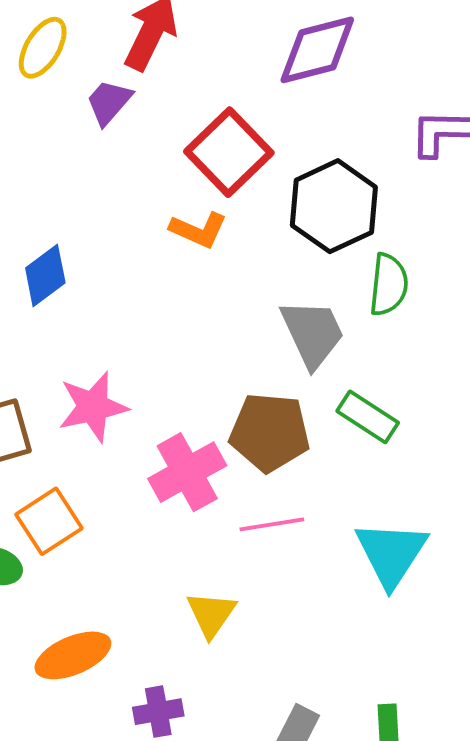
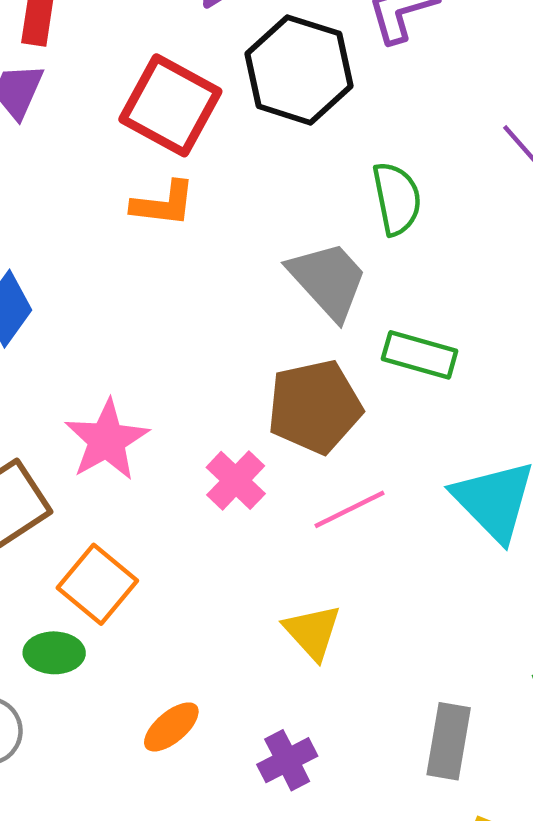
black hexagon: (334, 206) -> (299, 70), moved
pink cross: (187, 472) -> (236, 480), size x0.7
orange ellipse: (73, 655) -> (171, 727), size x0.7

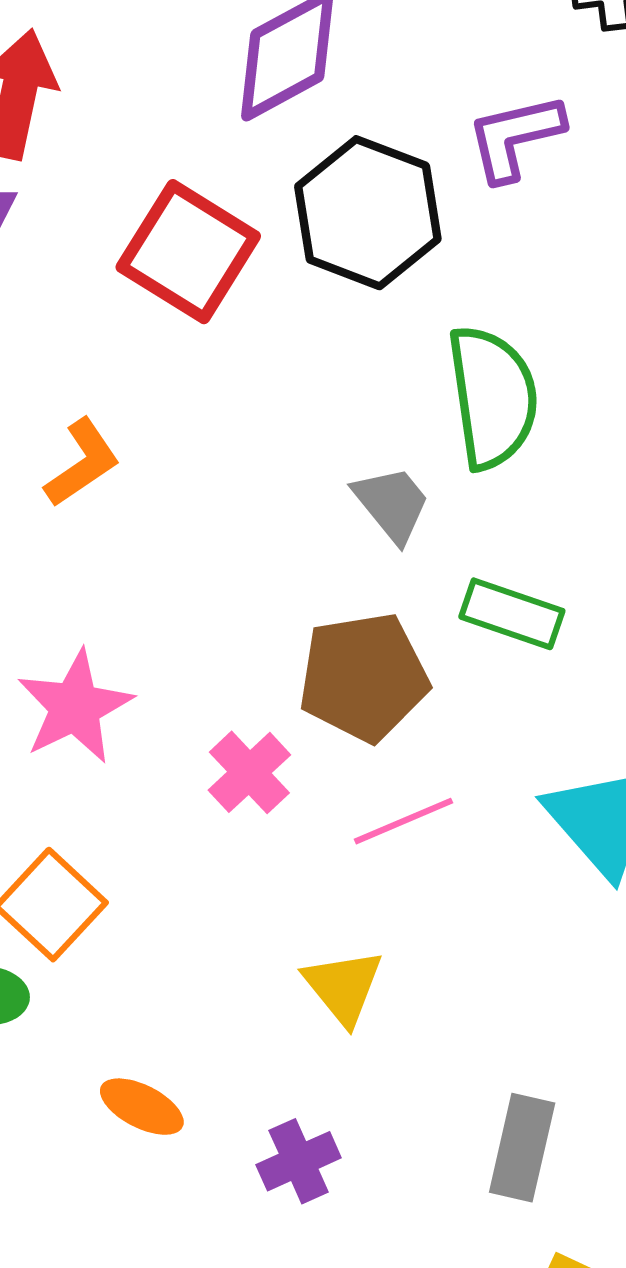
green semicircle: (397, 199) -> (492, 397), size x1.4
orange L-shape: (163, 204) -> (82, 463), moved, turned -44
gray trapezoid: (328, 280) -> (392, 504), size x0.7
orange ellipse: (171, 727) -> (142, 1107), turned 64

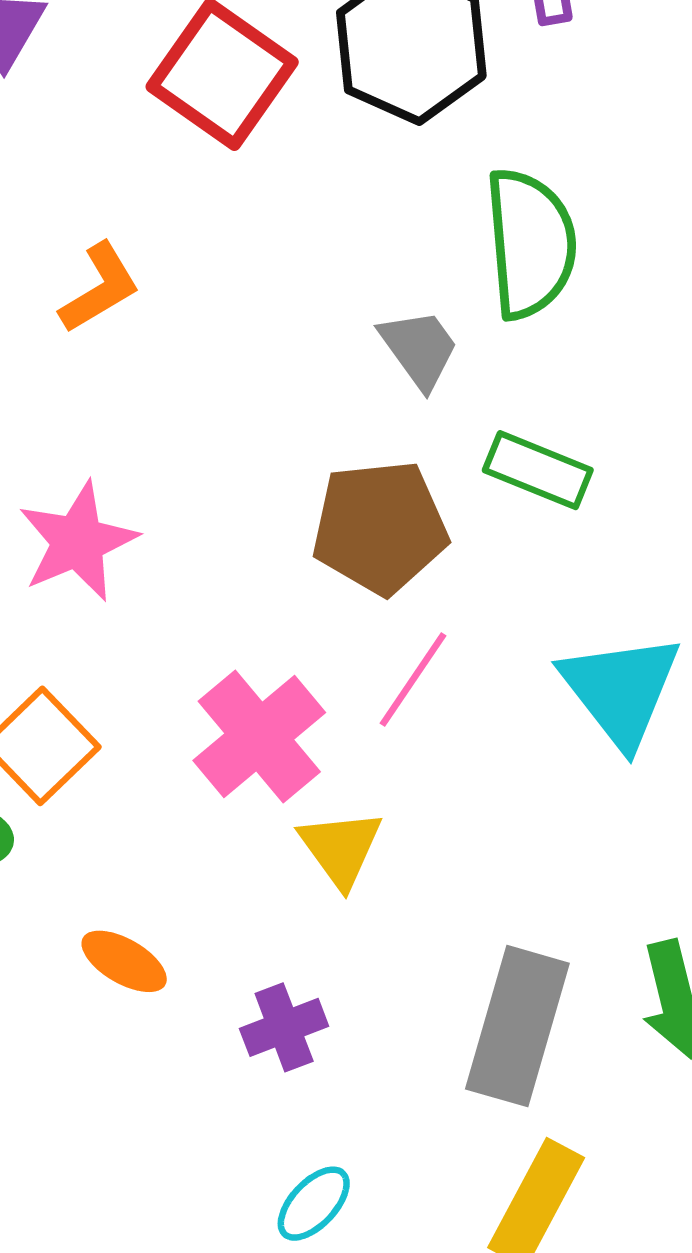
pink cross: (249, 772) -> (259, 736), moved, size x1.5
pink line: (403, 821) -> (413, 680), turned -36
gray rectangle: (522, 1148) -> (517, 1026), size x1.4

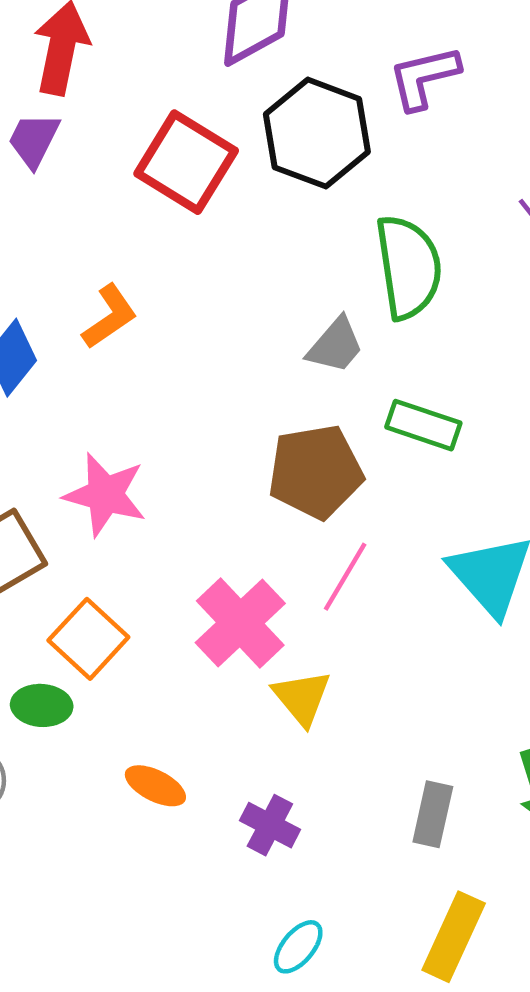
gray trapezoid: (419, 349) -> (335, 345), turned 80
pink star: (78, 542) -> (105, 495), turned -30
gray rectangle: (517, 1026) -> (433, 814), size x0.6
purple cross: (284, 1027) -> (270, 825), turned -38

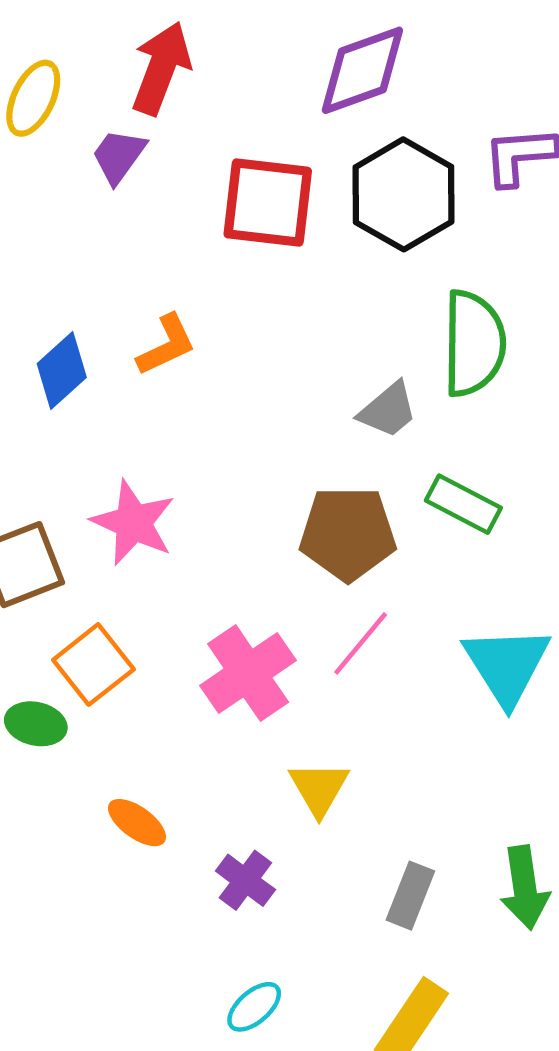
red square: (186, 162) -> (268, 203), turned -34
yellow triangle: (302, 698) -> (319, 788), moved

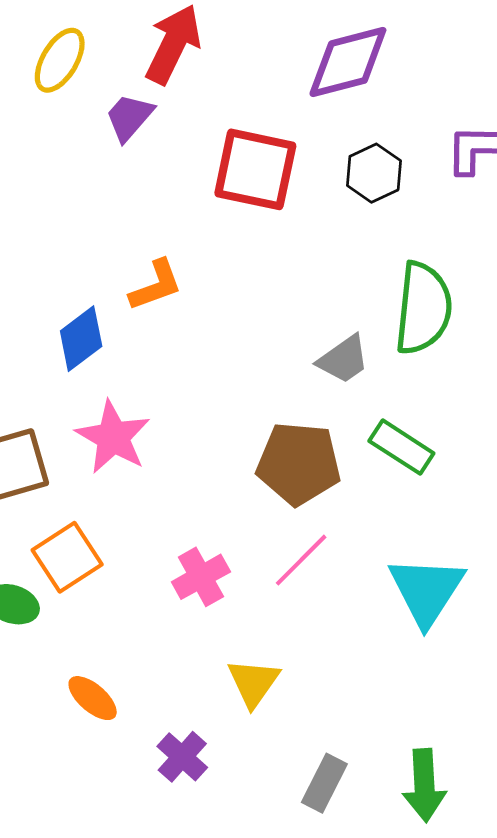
black hexagon: (403, 194) -> (374, 173), size x0.6
blue diamond: (62, 371) -> (81, 339), moved
pink cross: (248, 673) -> (201, 577), size x0.7

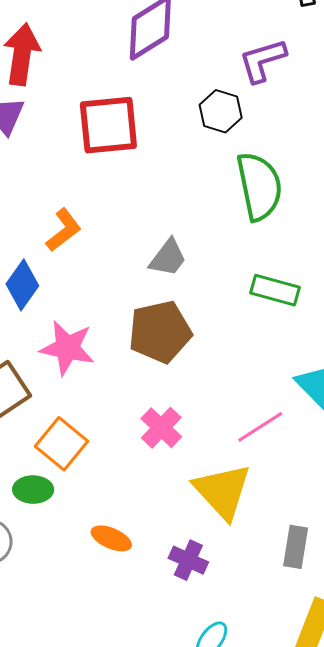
black hexagon: (374, 173) -> (221, 111), moved
gray trapezoid: (343, 359) -> (168, 258), moved
brown pentagon: (299, 463) -> (160, 332), moved
pink line: (301, 560) -> (260, 427), moved, turned 30
yellow triangle: (253, 683) -> (222, 491), size x1.5

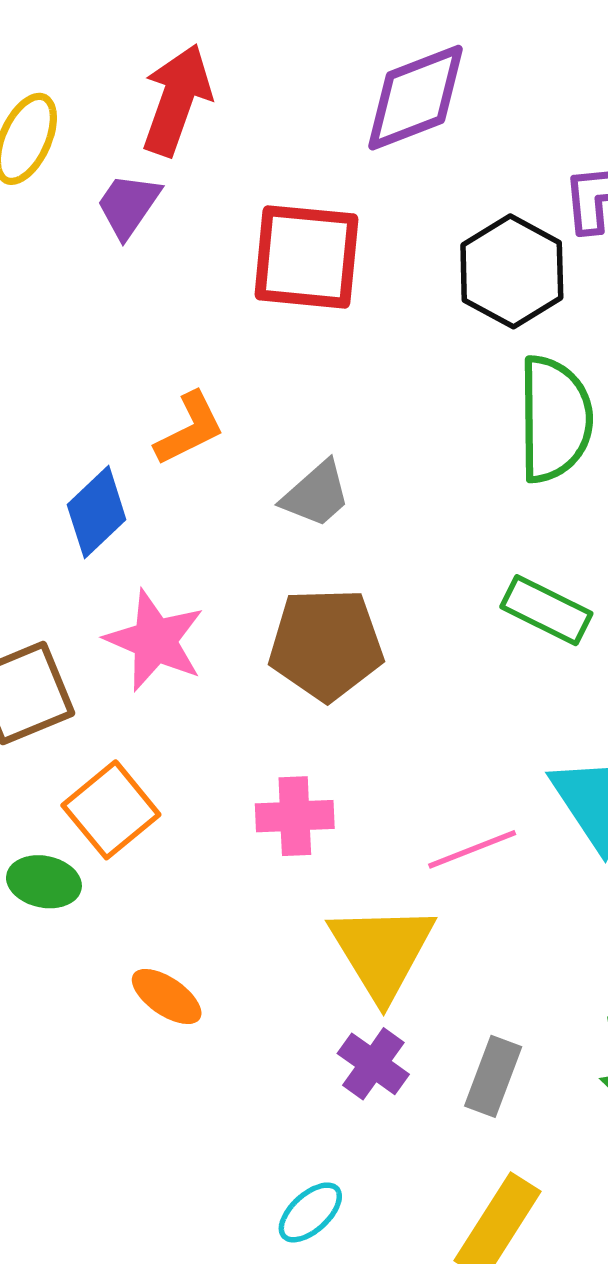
black hexagon: (221, 111) -> (512, 271), size x1.4
gray trapezoid: (168, 258) -> (316, 494), moved
pink cross: (161, 428) -> (295, 816), turned 33
purple cross: (188, 560) -> (373, 1064), moved

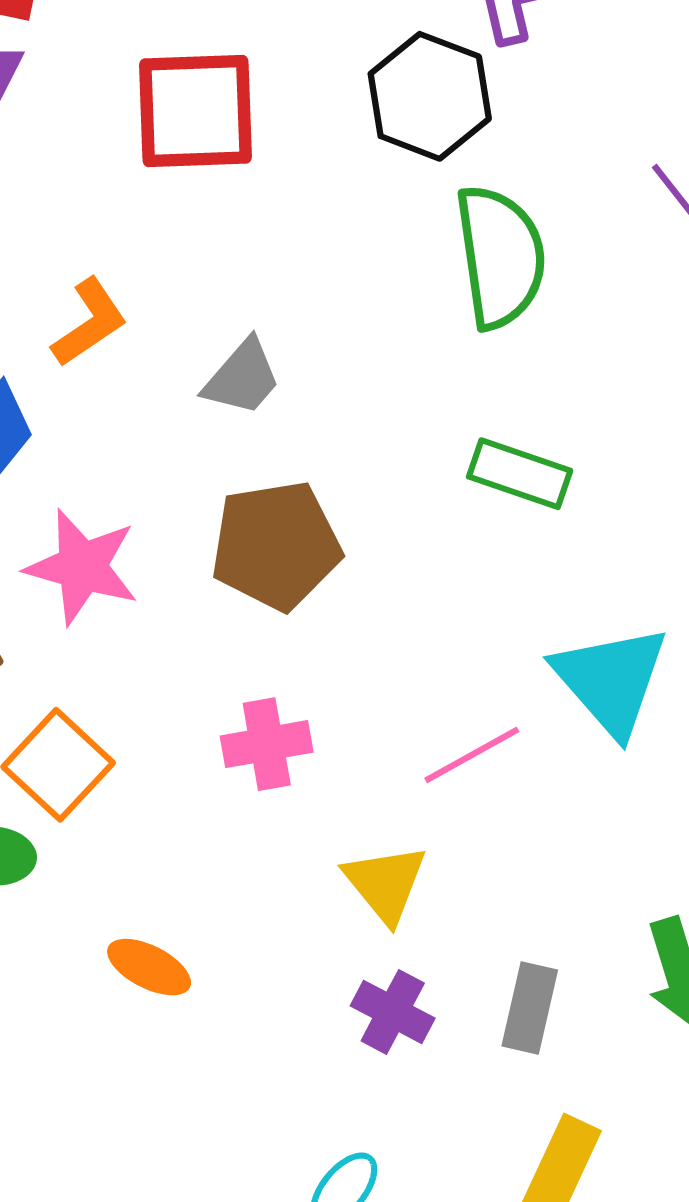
yellow triangle: (382, 951) -> (385, 883), size x0.7

